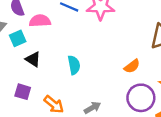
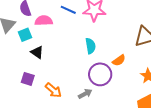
cyan semicircle: (74, 65) -> (91, 46), moved
purple circle: (141, 98) -> (100, 74), moved

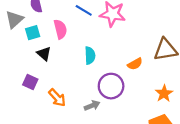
pink semicircle: (44, 21) -> (60, 29), moved, turned 72
cyan semicircle: (91, 46) -> (90, 55), moved
orange semicircle: (119, 60) -> (135, 64), moved

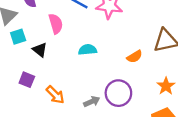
cyan square: (33, 33) -> (18, 37), moved
cyan semicircle: (90, 55) -> (88, 50), turned -90
purple circle: (111, 86) -> (118, 93), moved

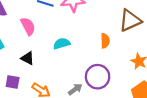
black triangle: (40, 50) -> (28, 58), moved
orange semicircle: (135, 57) -> (105, 41), turned -48

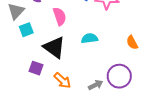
orange semicircle: (105, 41) -> (132, 42), turned 144
black triangle: (28, 58) -> (54, 47), size x1.6

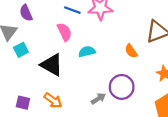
pink semicircle: (60, 16) -> (64, 32), moved
purple square: (36, 68) -> (23, 103), moved
orange arrow: (62, 80) -> (53, 100), moved

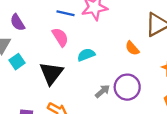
black triangle: (52, 65) -> (51, 73), turned 45
gray arrow: (98, 99) -> (103, 91), moved

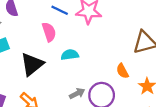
orange semicircle: (132, 48) -> (122, 71), moved

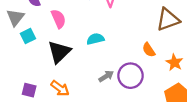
pink semicircle: (49, 32) -> (58, 19), moved

